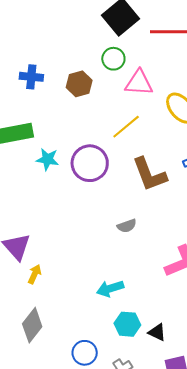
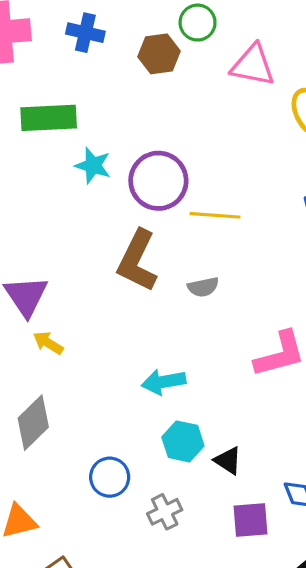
green circle: (113, 59) -> (198, 23), moved
yellow line: (126, 127) -> (215, 215), moved, turned 36
brown L-shape: (149, 174) -> (137, 261), moved, turned 39
yellow arrow: (35, 274) -> (48, 343), turned -90

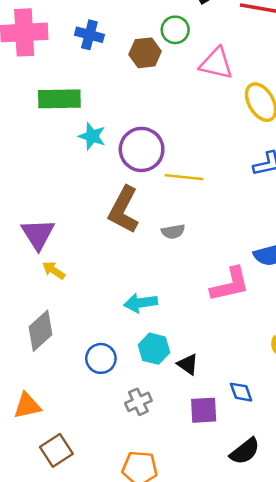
blue circle: (110, 477) -> (101, 358), moved

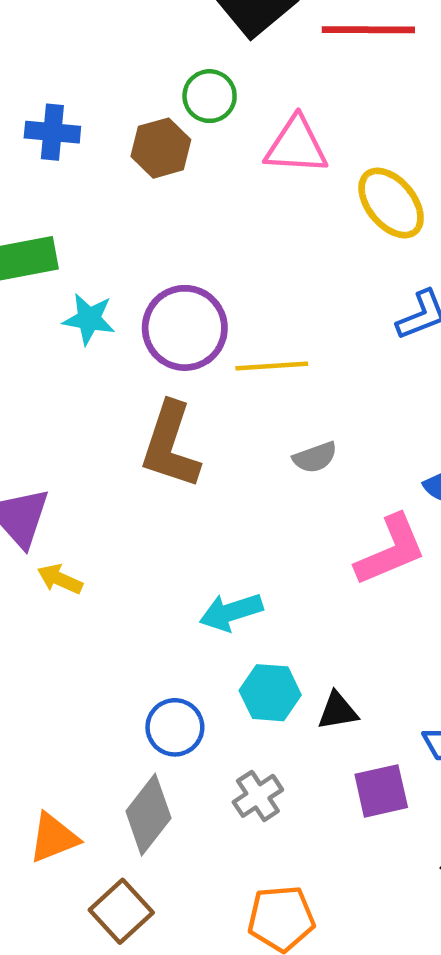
gray semicircle: (173, 232) -> (315, 457), moved
gray diamond: (40, 331) -> (148, 815), moved
black triangle: (188, 364) -> (338, 711), turned -35

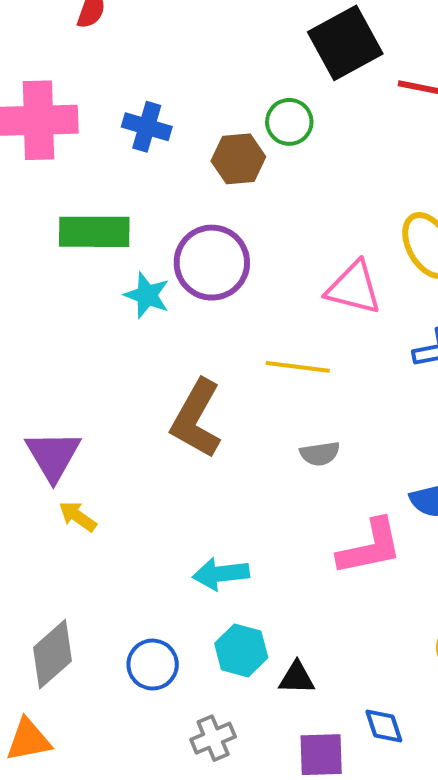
pink triangle: (296, 146) -> (354, 288), moved
purple circle: (185, 328) -> (212, 263), moved
gray diamond: (148, 815) -> (52, 654), moved

